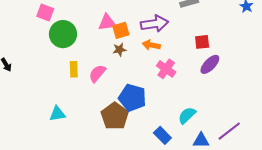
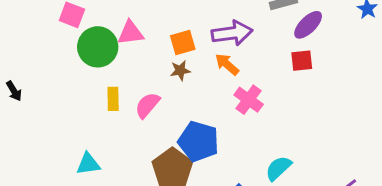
pink triangle: (107, 22) -> (131, 33), moved
orange arrow: (151, 45) -> (227, 64), turned 30
purple ellipse: (210, 64) -> (308, 25), moved

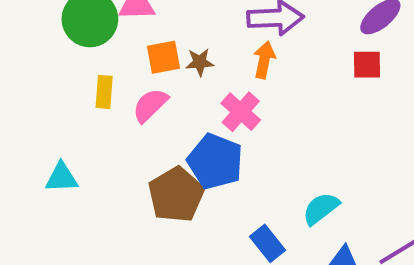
orange square: (183, 42) -> (164, 57), moved
orange arrow: (227, 64) -> (264, 60), turned 55
pink cross: (249, 100) -> (241, 112), moved

